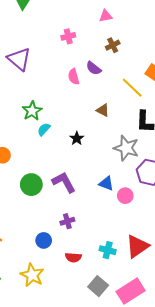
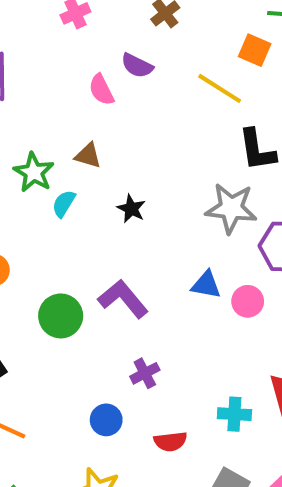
brown triangle: (103, 110) -> (88, 156), moved

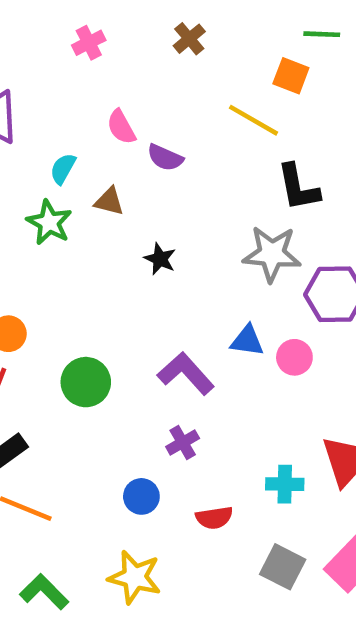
purple semicircle: (137, 66) -> (165, 158), moved
cyan semicircle: (64, 204) -> (63, 169), moved
purple L-shape: (123, 299) -> (186, 373), moved

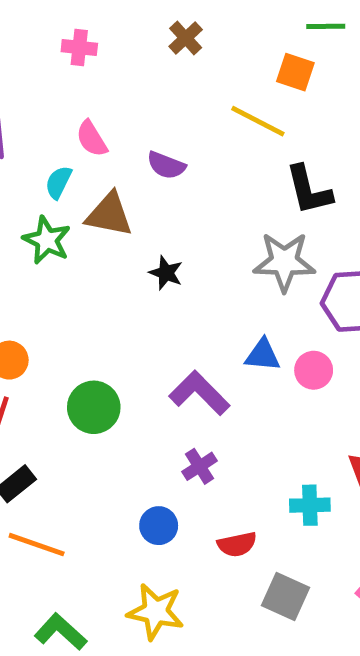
pink cross: (89, 43) -> (79, 47), turned 36
pink semicircle: (121, 127) -> (92, 139), moved
brown triangle: (109, 201) -> (109, 215), size x1.5
gray square: (283, 567) -> (286, 596), moved

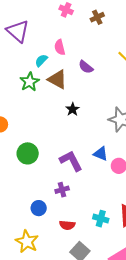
brown cross: (186, 38) -> (97, 17), moved

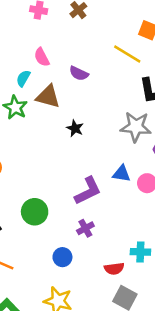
green circle: (28, 153) -> (35, 212), moved
purple L-shape: (71, 161) -> (88, 191), turned 105
red semicircle: (67, 225) -> (114, 269), moved

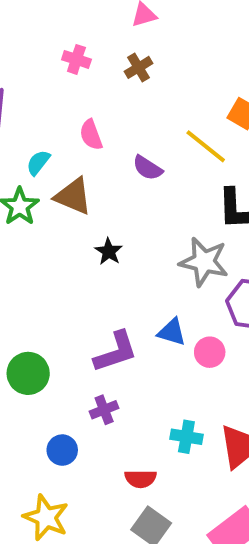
pink semicircle: (42, 57) -> (91, 135), moved
purple semicircle: (79, 73) -> (148, 168), moved
cyan cross: (140, 252) -> (186, 437), moved

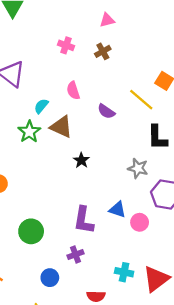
gray star: (204, 262) -> (138, 168), size x0.7
purple L-shape: (116, 352) -> (84, 220), turned 116

